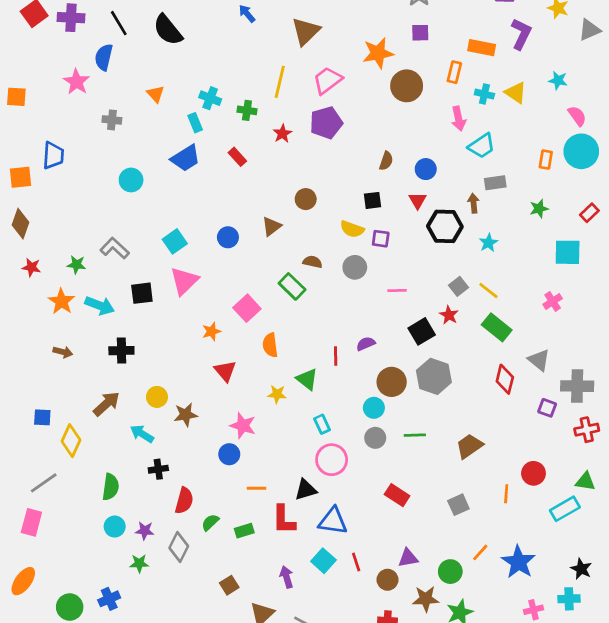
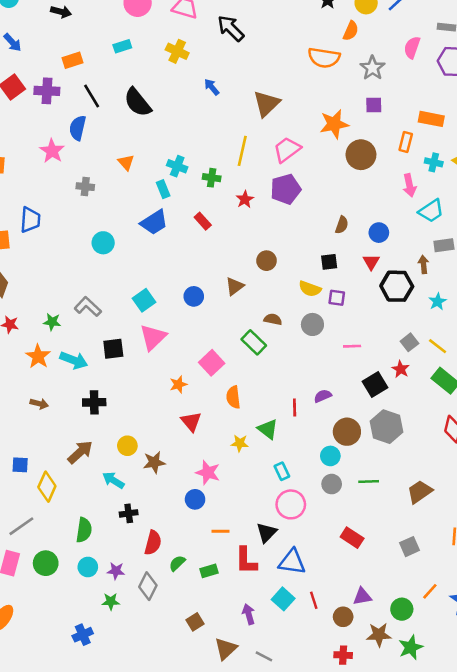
black triangle: (306, 490) -> (267, 533), turned -30
green circle: (70, 607) -> (46, 563), moved

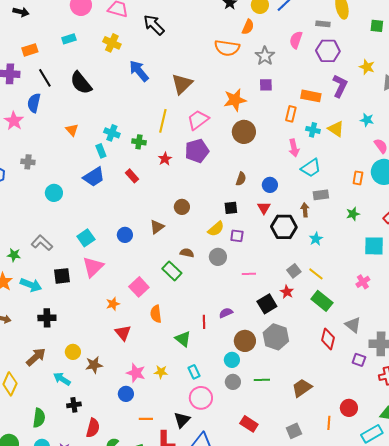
blue arrow: (212, 87) -> (139, 71), size x1.6
brown circle: (361, 155) -> (244, 132), moved
gray cross: (85, 187) -> (28, 162), moved
yellow semicircle: (310, 289) -> (216, 229), turned -60
yellow star: (240, 443) -> (161, 372), moved

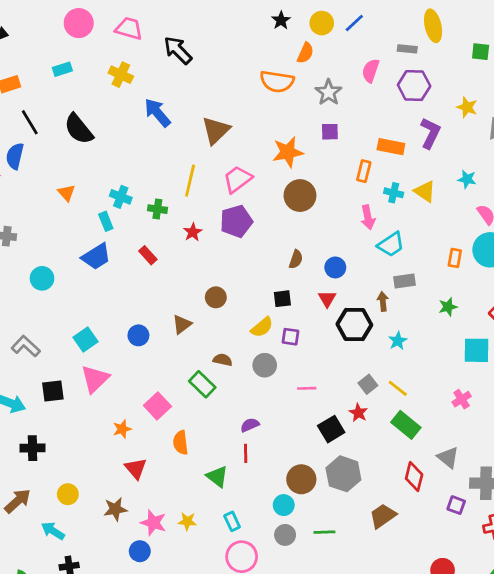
purple semicircle: (226, 313) -> (250, 425), moved
brown star: (94, 365) -> (115, 509), moved
brown trapezoid: (302, 388) -> (383, 516), moved

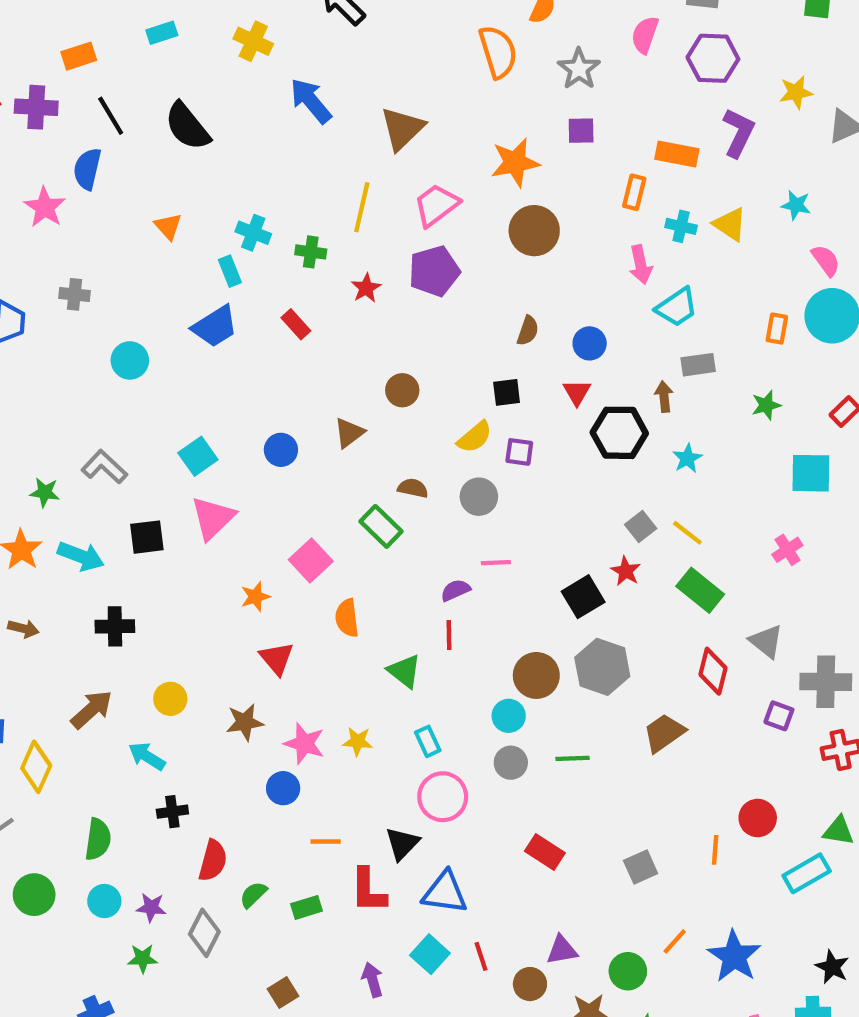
orange semicircle: (277, 81) -> (498, 52), turned -116
yellow star: (467, 107) -> (796, 92), turned -30
pink line: (307, 388) -> (496, 563), moved

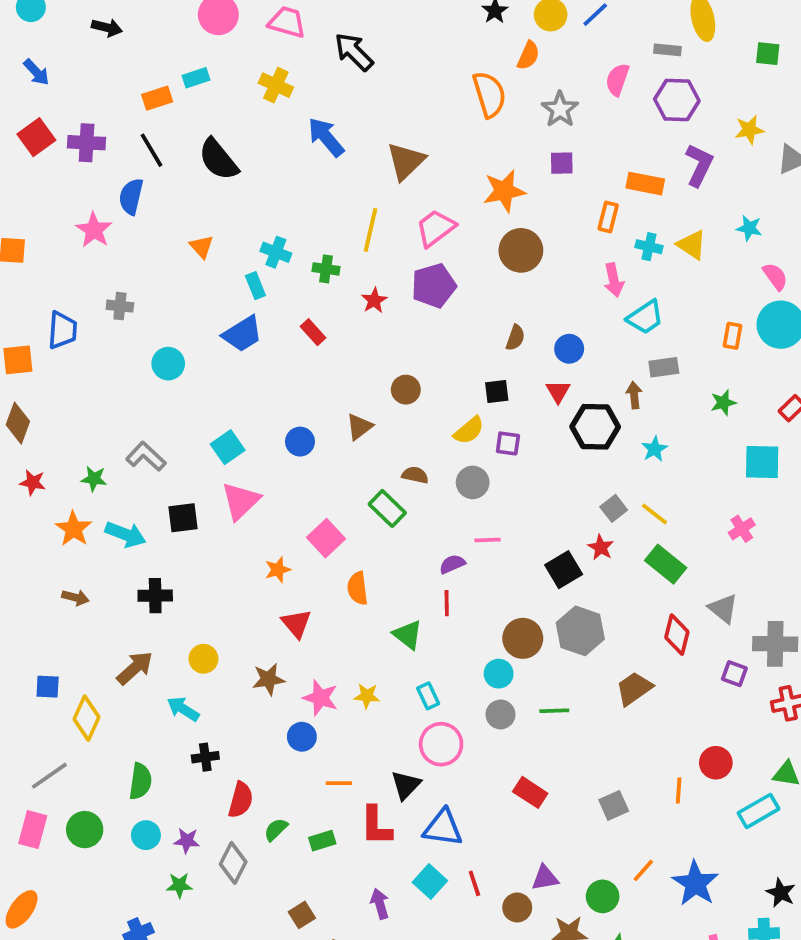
orange rectangle: (79, 56) -> (157, 98), moved

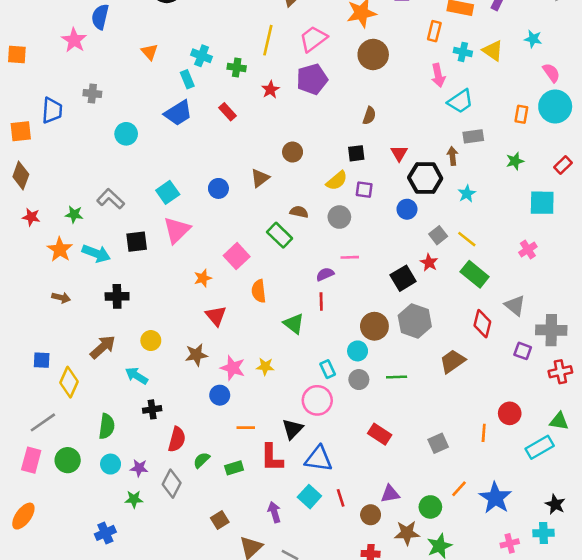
blue circle: (569, 349) -> (407, 209), moved
cyan rectangle: (428, 696) -> (328, 369), moved

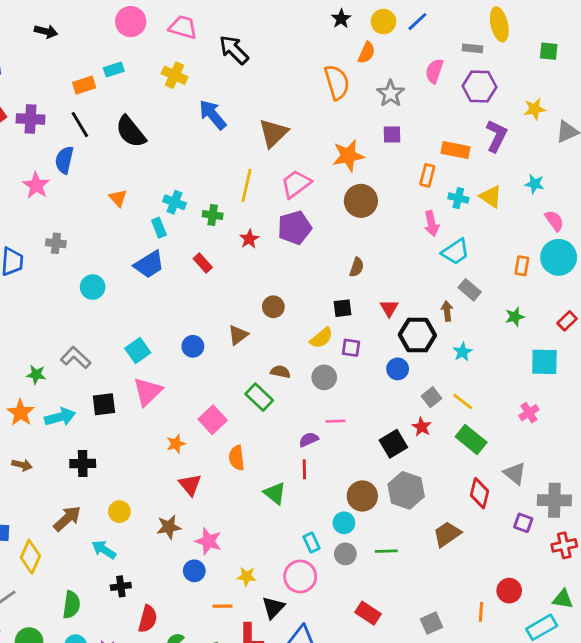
gray rectangle: (473, 136) -> (470, 290), turned 48
cyan arrow: (96, 253) -> (60, 417), turned -36
yellow star: (265, 367) -> (247, 576), moved

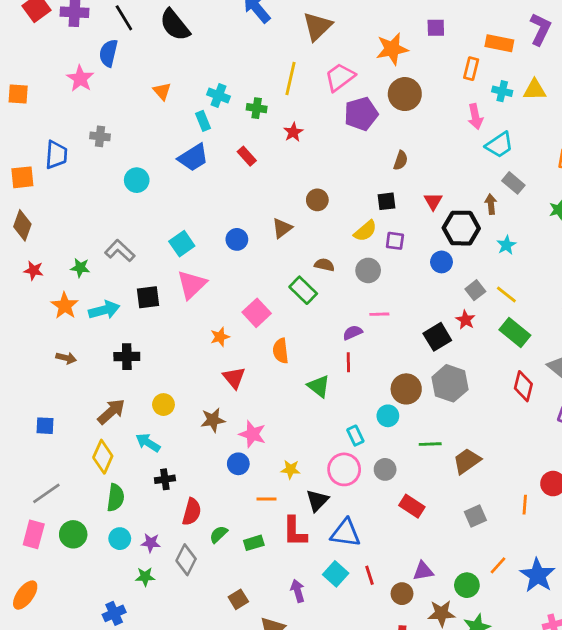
yellow triangle: (491, 197) -> (535, 90), turned -35
purple pentagon: (295, 228) -> (361, 114), moved
brown trapezoid: (447, 534) -> (467, 461), moved
gray circle: (345, 554) -> (385, 469), moved
yellow diamond: (30, 557) -> (103, 457), moved

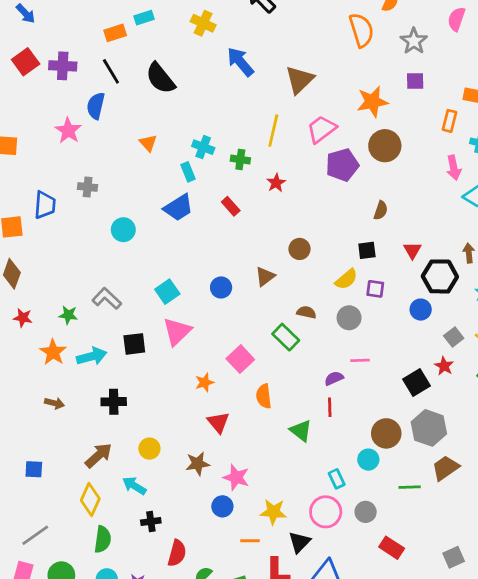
brown trapezoid: (467, 461) -> (445, 468), moved
yellow star: (290, 469) -> (273, 512), size x1.4

